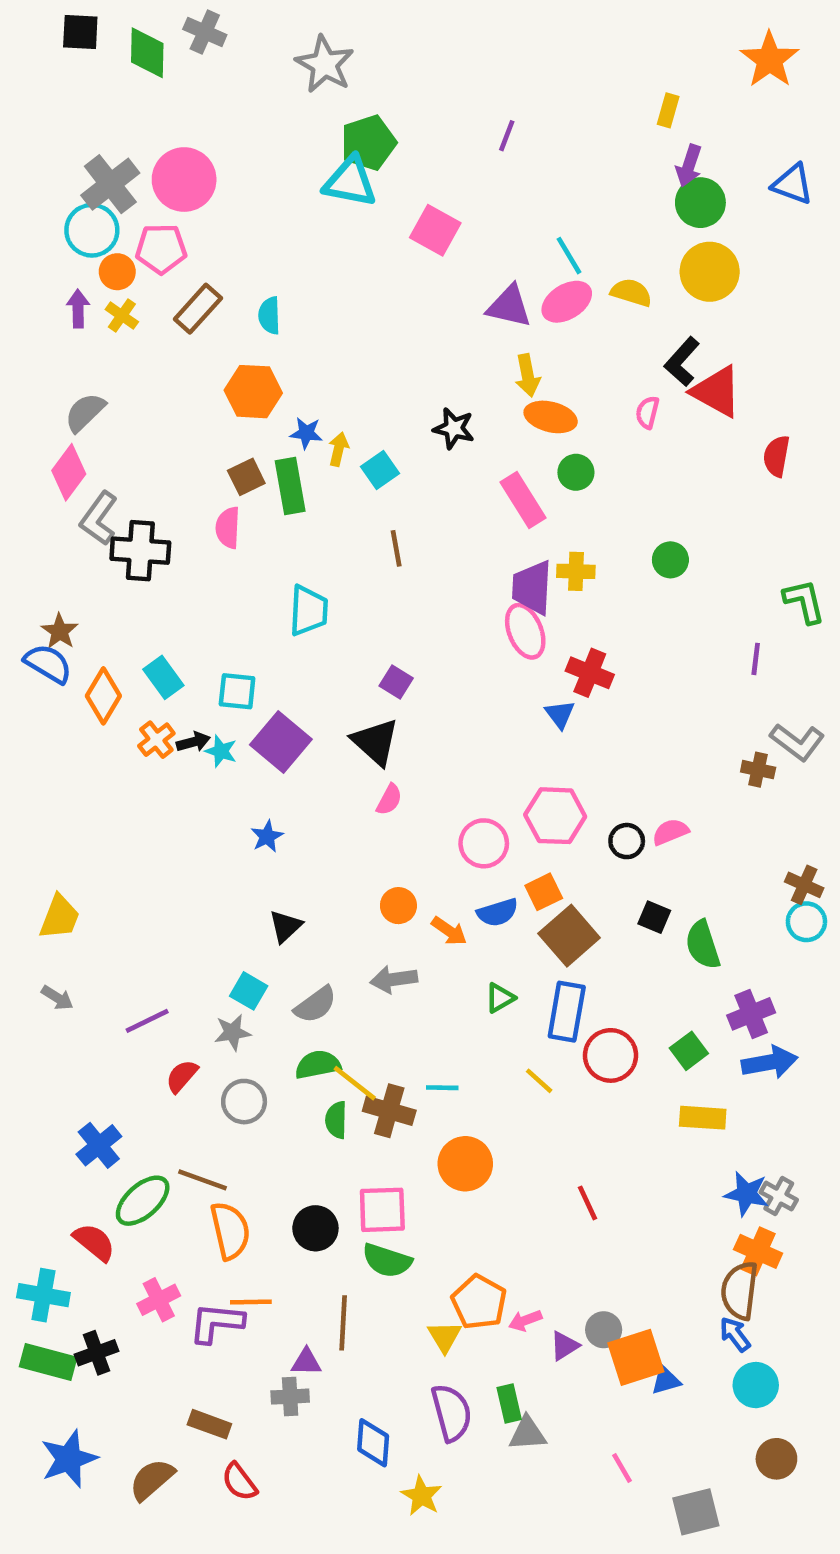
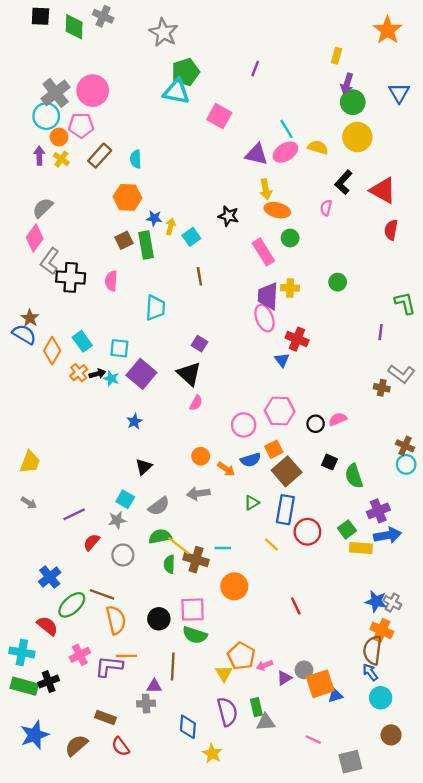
blue triangle: (793, 184) -> (399, 93), turned 40
red triangle: (717, 392) -> (383, 190), moved
pink semicircle: (228, 528) -> (111, 281), moved
yellow rectangle: (703, 1118) -> (361, 548), moved
pink line: (622, 1468) -> (313, 740), turned -35

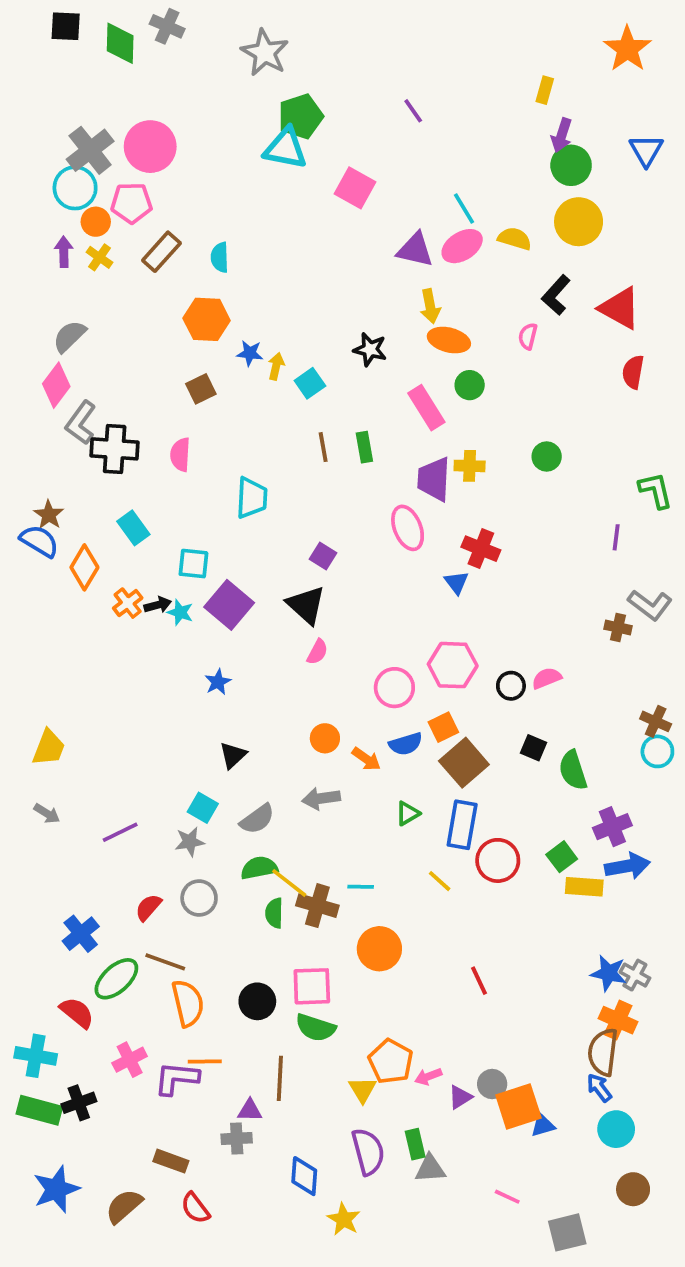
purple line: (255, 68) -> (413, 111), turned -56
green rectangle: (146, 245) -> (364, 447), moved, size x0.7
pink ellipse: (264, 318) -> (408, 528), moved
cyan rectangle: (82, 341) -> (133, 528), moved
red semicircle: (92, 542) -> (148, 907), moved

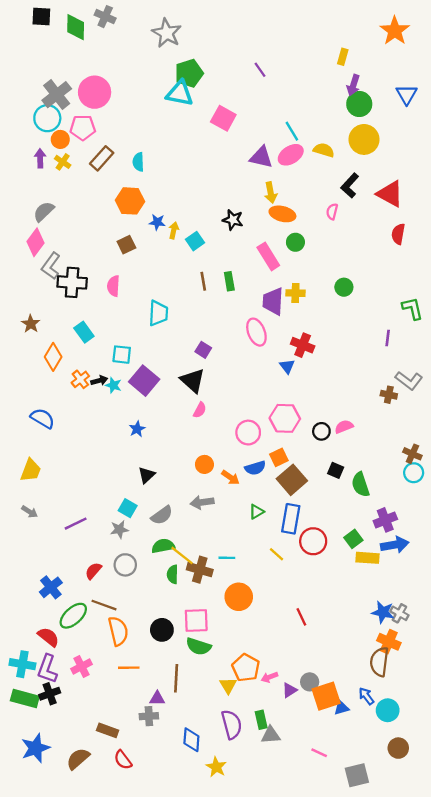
blue semicircle: (39, 541) -> (43, 418), moved
purple L-shape: (177, 1078) -> (47, 669), moved, turned -76
blue arrow: (599, 1088) -> (366, 696), moved

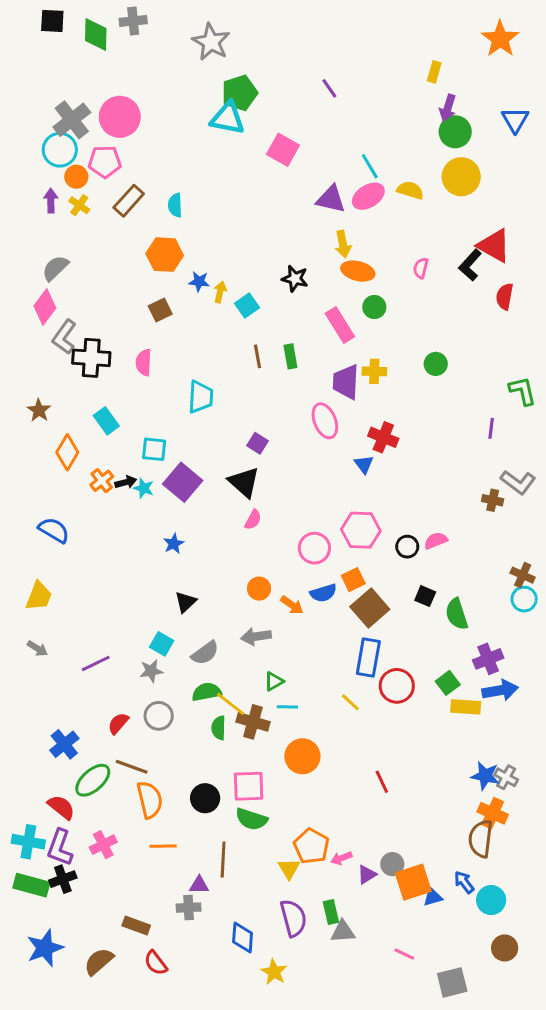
gray cross: (105, 17) -> (133, 21), turned -30
black L-shape: (350, 186) -> (470, 265), moved
green triangle: (256, 512) -> (274, 681), moved

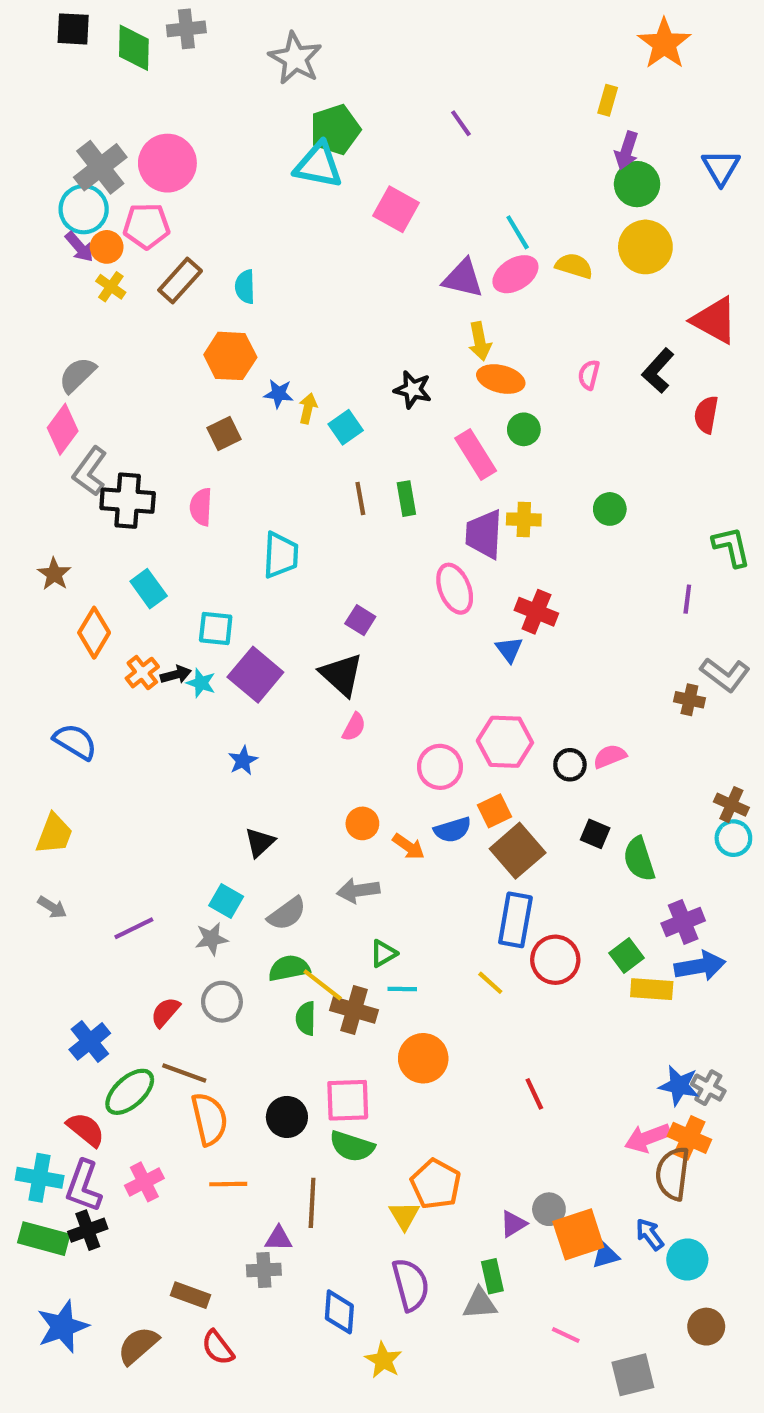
orange star: (500, 39) -> (664, 44), moved
purple arrow: (51, 201) -> (79, 247), moved, turned 140
red triangle: (494, 246) -> (715, 320), moved
pink arrow: (341, 858) -> (648, 1138), moved, size x1.5
green rectangle: (331, 912) -> (492, 1276), moved

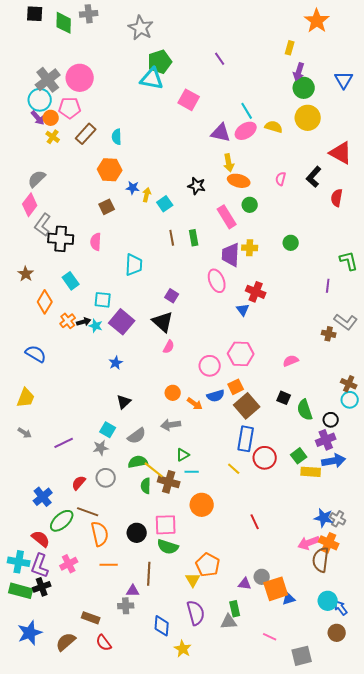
black circle: (570, 765) -> (331, 420), moved
purple triangle: (513, 1224) -> (245, 584), turned 40
blue arrow: (650, 1234) -> (341, 608), moved

